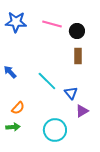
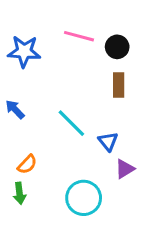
blue star: (16, 22) -> (24, 51), moved
green arrow: (13, 127) -> (20, 193), turned 88

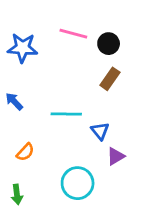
brown rectangle: (119, 85) -> (110, 79), turned 35
cyan line: (71, 123) -> (66, 114), turned -44
green arrow: (20, 193) -> (17, 194), moved

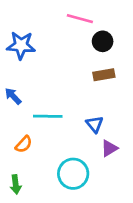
pink line: (73, 34) -> (80, 19), moved
brown rectangle: (110, 79) -> (104, 75), turned 45
cyan line: (66, 114) -> (48, 116), moved

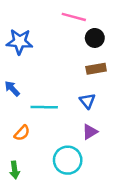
blue triangle: (95, 124) -> (87, 101), moved
purple triangle: (109, 148) -> (90, 132), moved

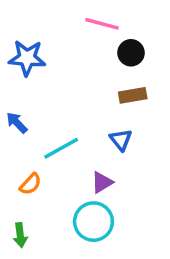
cyan line: (44, 107) -> (61, 148), turned -30
purple triangle: (90, 132) -> (102, 182), moved

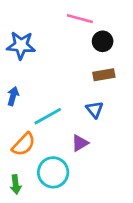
blue arrow: (17, 123) -> (13, 96), turned 60
orange semicircle: (30, 184) -> (24, 144), size x1.4
cyan circle: (93, 222) -> (53, 172), moved

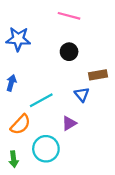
black circle: (103, 41) -> (69, 52), moved
brown rectangle: (104, 75) -> (98, 75), moved

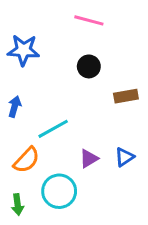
blue triangle: (82, 94) -> (124, 157), moved, turned 35

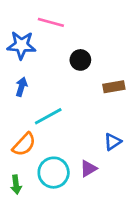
pink line: (89, 20) -> (51, 22), moved
blue arrow: (15, 107) -> (21, 87), moved
purple triangle: (89, 159) -> (88, 169), moved

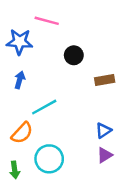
purple triangle: (88, 169) -> (105, 155), moved

